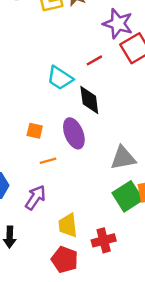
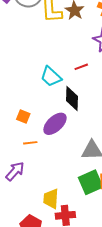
purple ellipse: (74, 133) -> (55, 124), turned 60
yellow trapezoid: (68, 225) -> (51, 199), moved

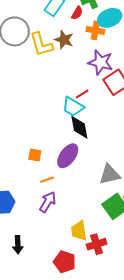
cyan trapezoid: (51, 77) -> (73, 107), moved
purple arrow: (15, 171) -> (48, 202), moved

